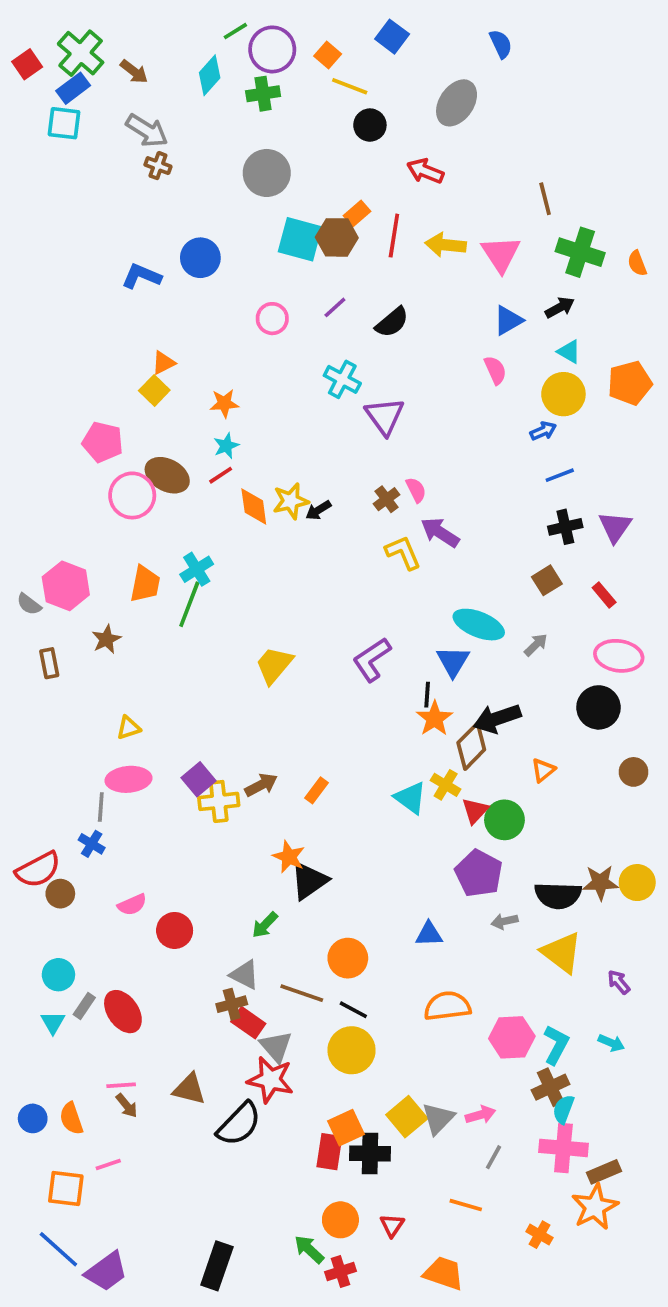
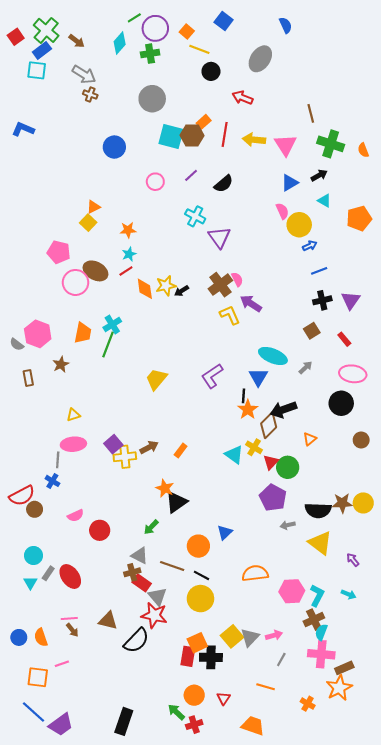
blue L-shape: (141, 276) -> (23, 129), moved
yellow circle: (563, 394) -> (299, 225), moved
brown cross: (387, 499) -> (220, 285), size x1.6
blue triangle: (429, 934) -> (225, 532), moved, turned -42

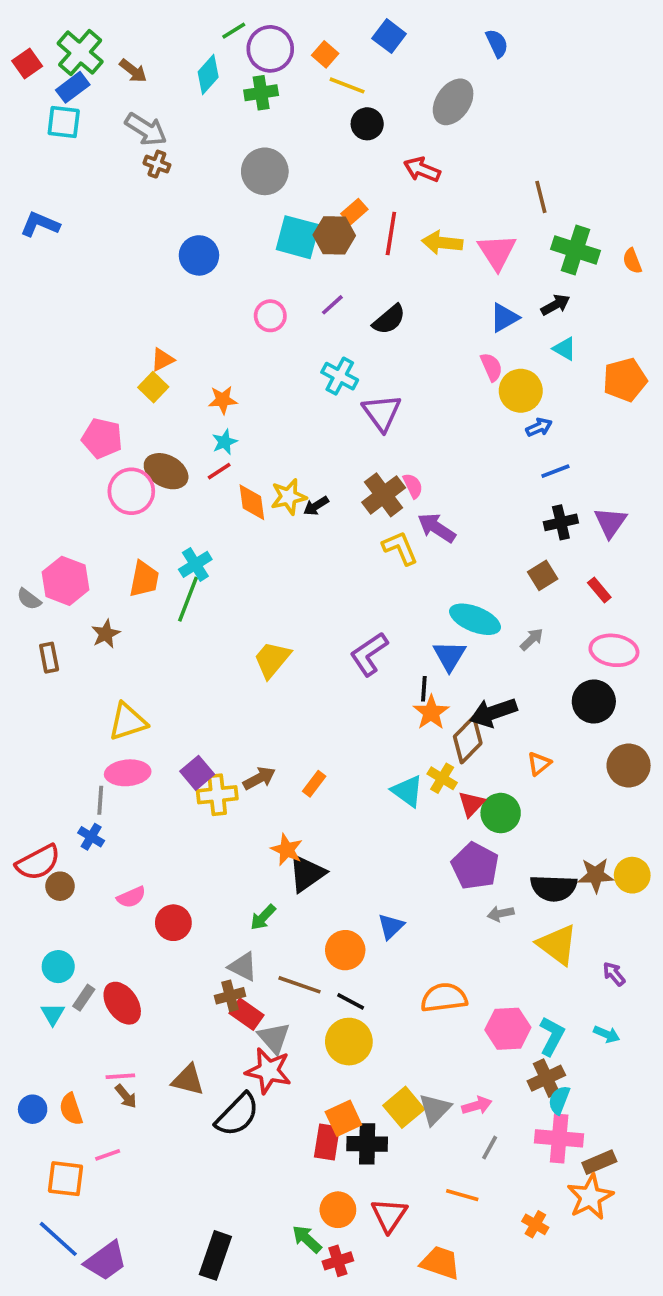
yellow triangle: (73, 415) -> (128, 722), size x1.6
brown circle: (361, 440) -> (629, 765), size x1.5
red triangle: (224, 698) -> (389, 1215), size x1.5

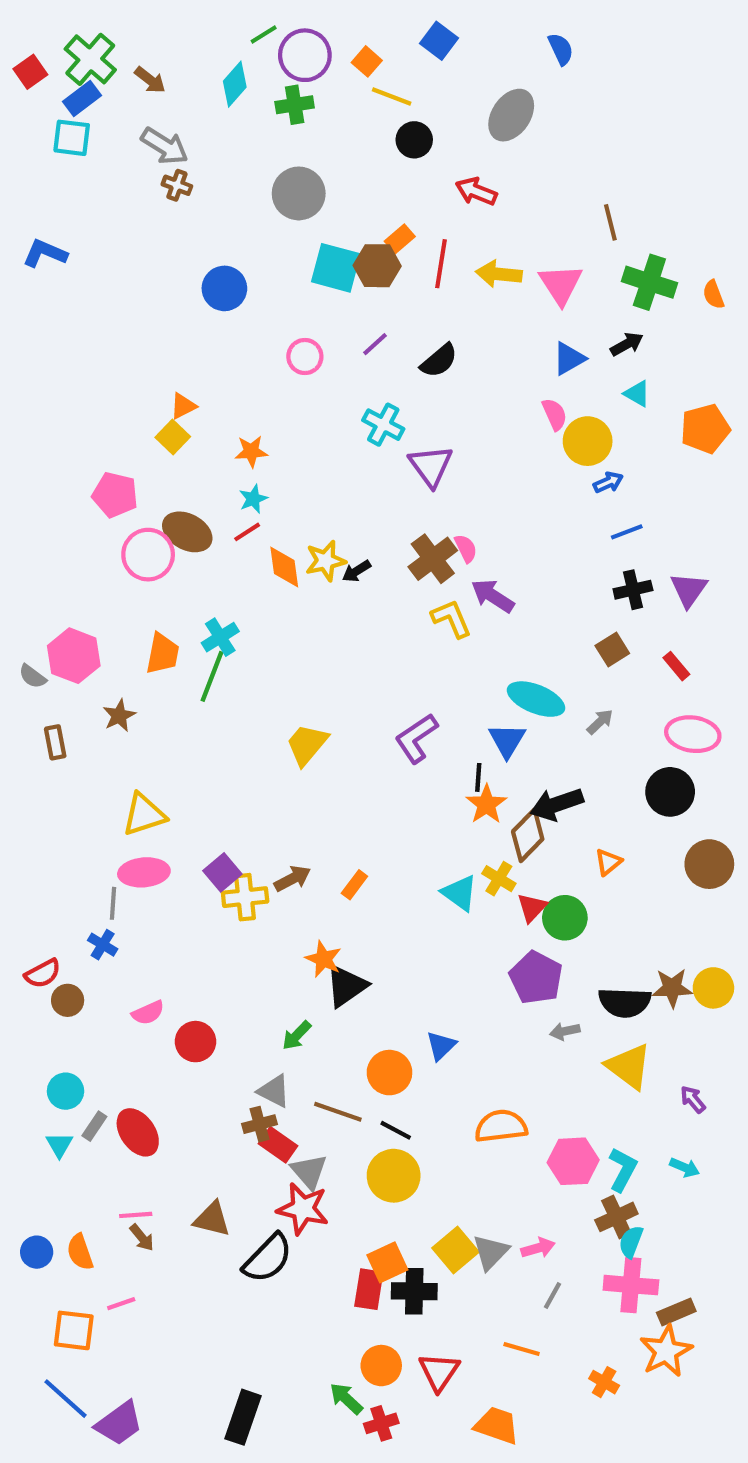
red semicircle: (38, 862) -> (43, 973), size x0.7

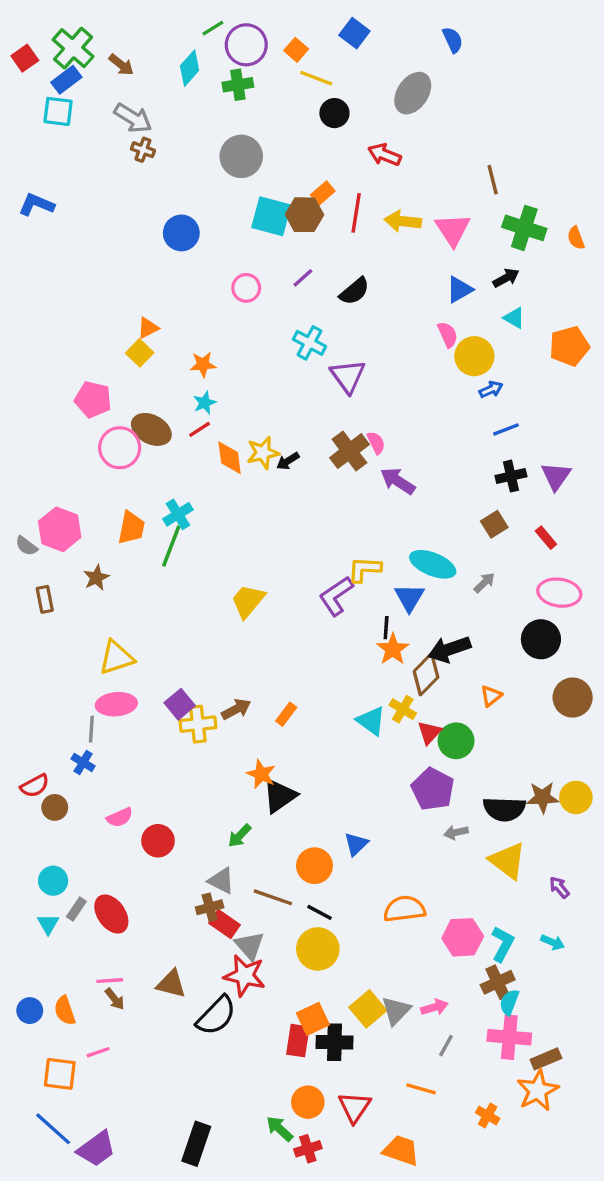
yellow L-shape: (451, 619) -> (364, 569), moved, turned -64

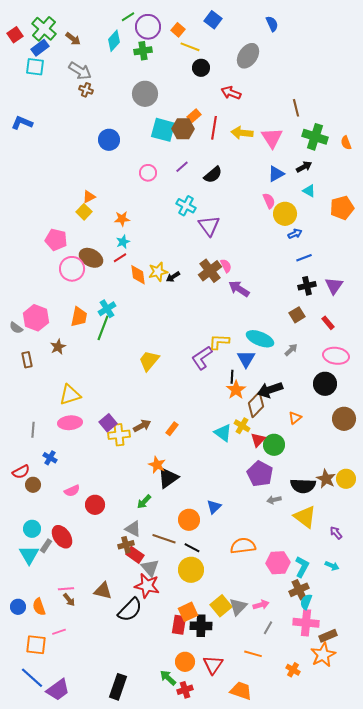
gray line: (91, 729) -> (33, 430), moved
brown star: (543, 797) -> (326, 479), turned 30
red ellipse: (111, 914) -> (62, 537), moved
cyan triangle: (48, 924) -> (29, 555), size x1.5

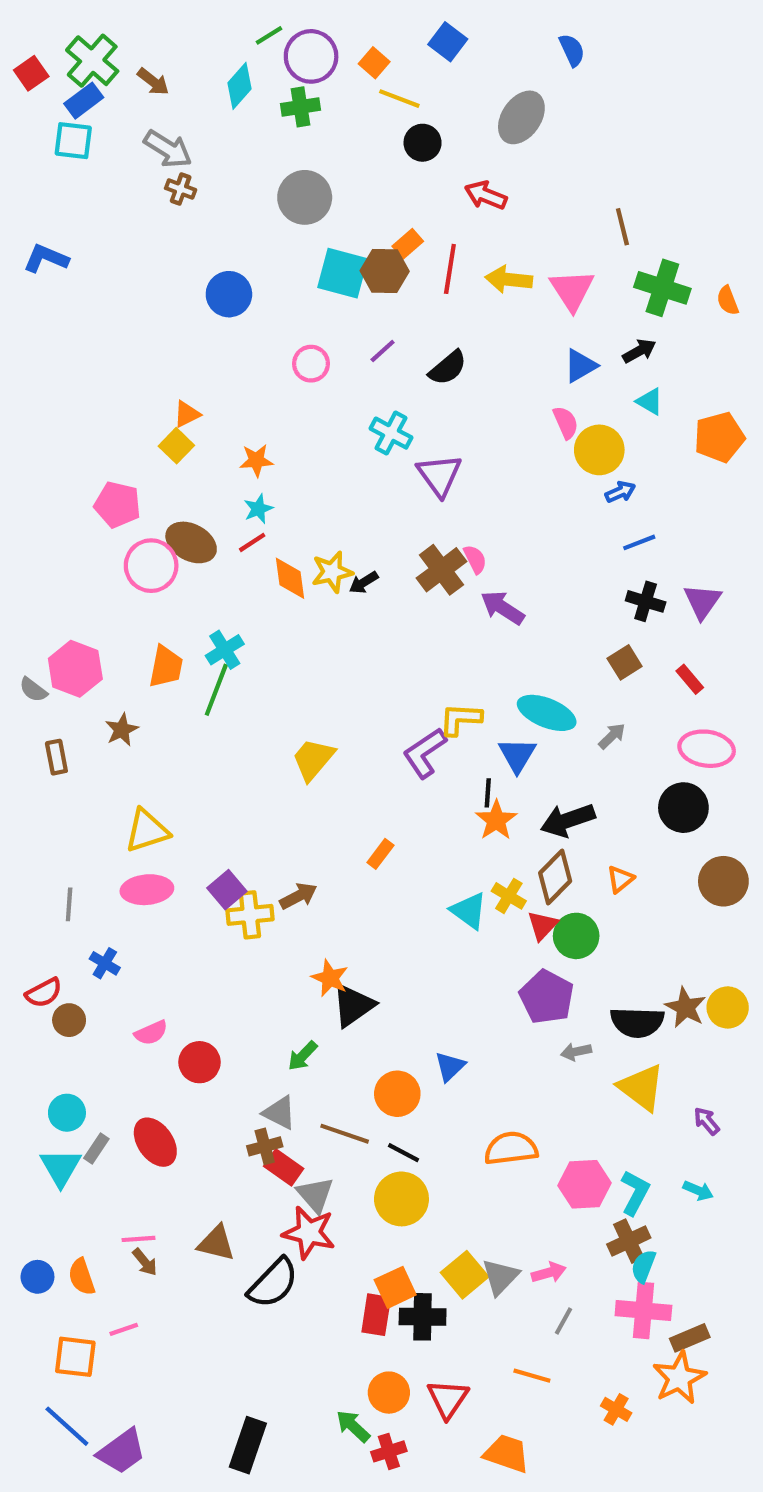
black cross: (307, 286) -> (646, 601), turned 30
brown diamond: (256, 405) -> (555, 877), moved
orange rectangle: (172, 429) -> (380, 854), moved
red ellipse: (62, 537) -> (155, 1142), moved

